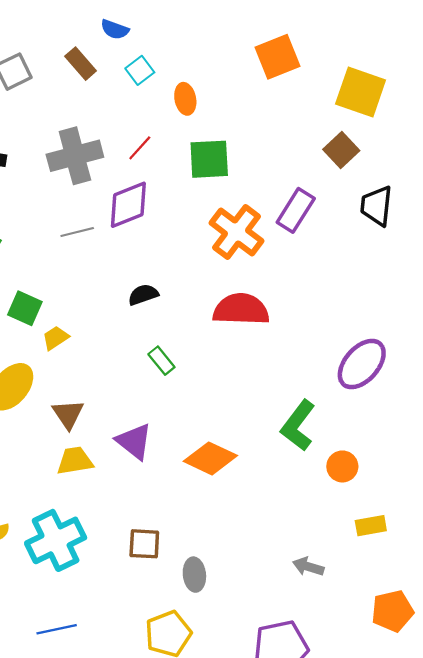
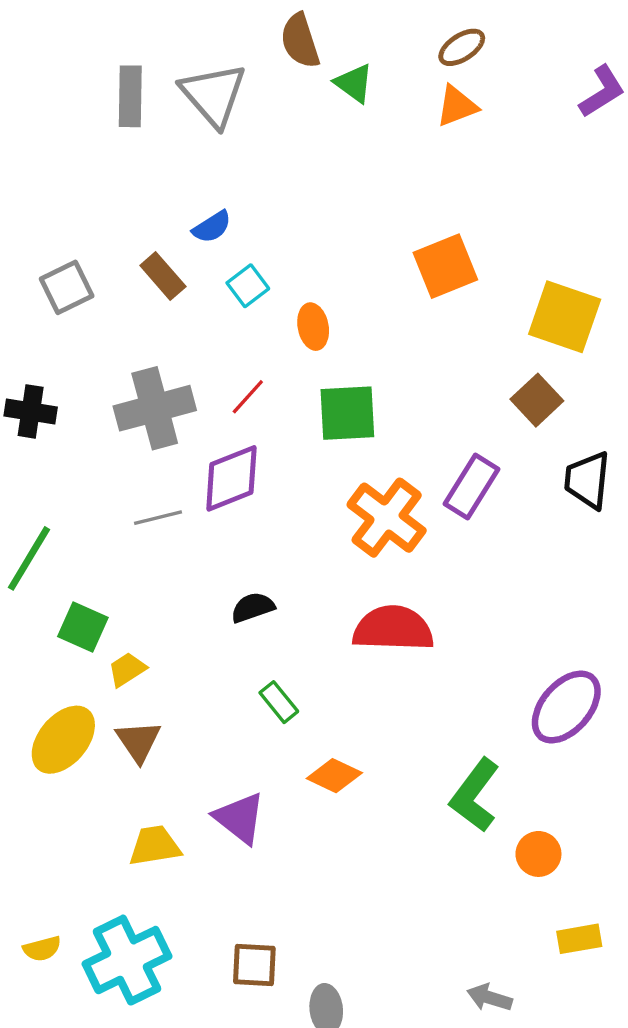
blue semicircle: (115, 29) -> (212, 227), turned -52
brown triangle: (68, 414) -> (138, 741), moved
orange diamond: (210, 458) -> (334, 776), moved, size x0.7

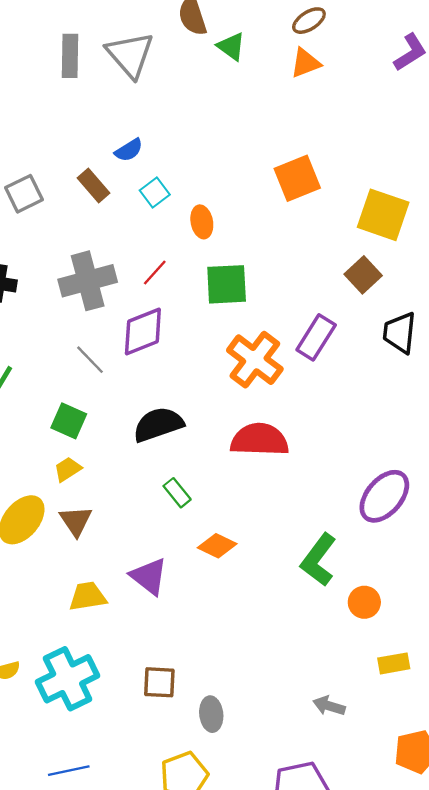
gray line: (158, 518) -> (90, 360), turned 60
black semicircle: (253, 607) -> (158, 424), size x1.6
green square: (83, 627) -> (69, 421), moved

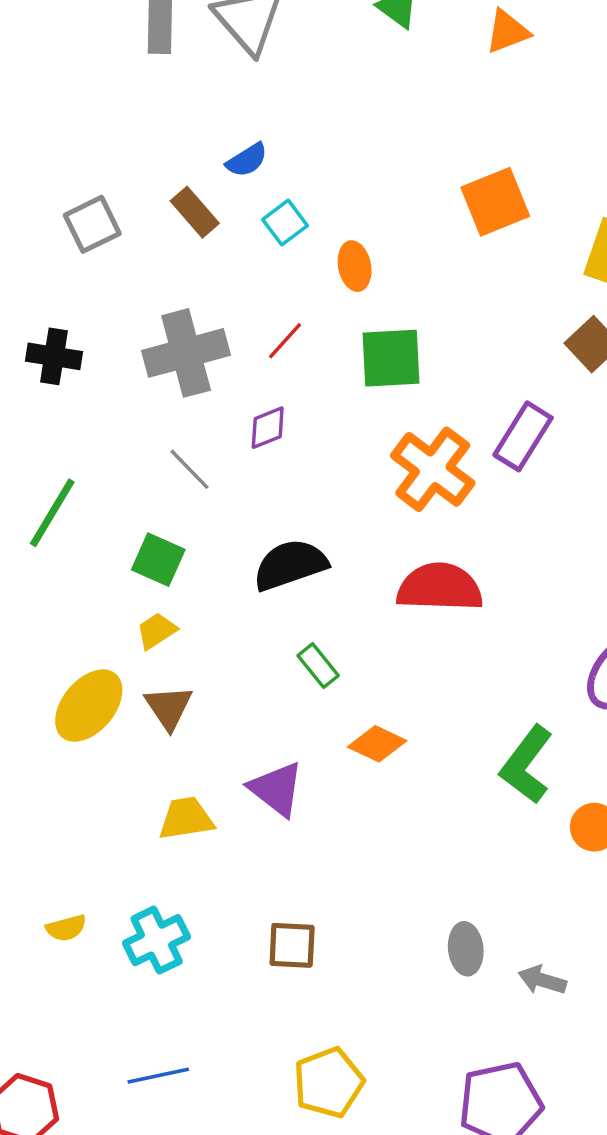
purple diamond: (143, 331) -> (268, 428), size x0.6
cyan cross: (68, 679) -> (157, 940), size x0.7
gray ellipse: (211, 714) -> (466, 949), moved

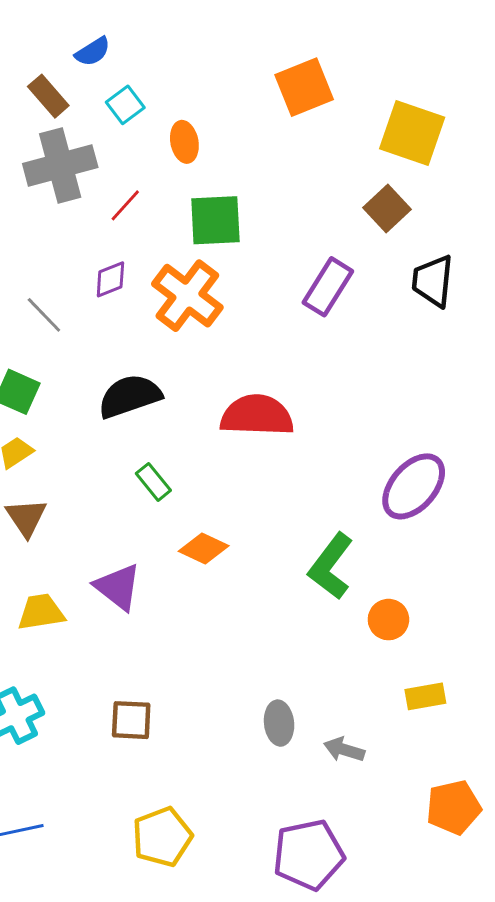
gray cross: (186, 353) -> (60, 166), moved
orange cross: (433, 469) -> (187, 296), moved

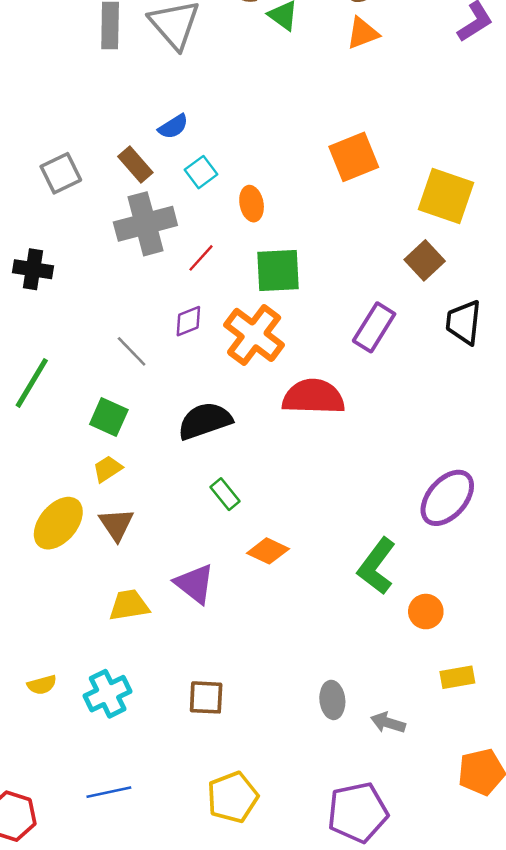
red semicircle: (257, 415) -> (313, 397), moved

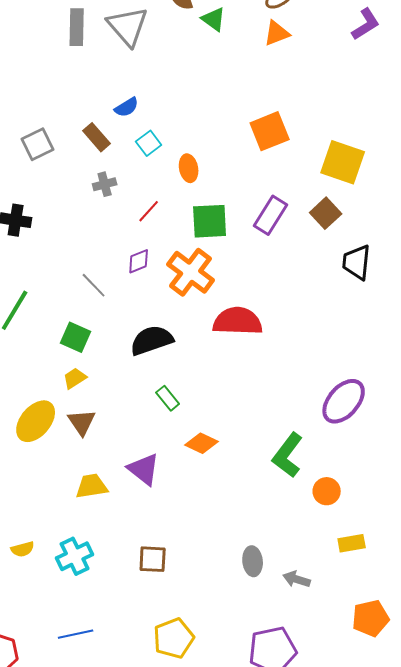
gray cross: (145, 224) -> (105, 184), size x0.5
purple rectangle: (374, 327) -> (271, 215), moved

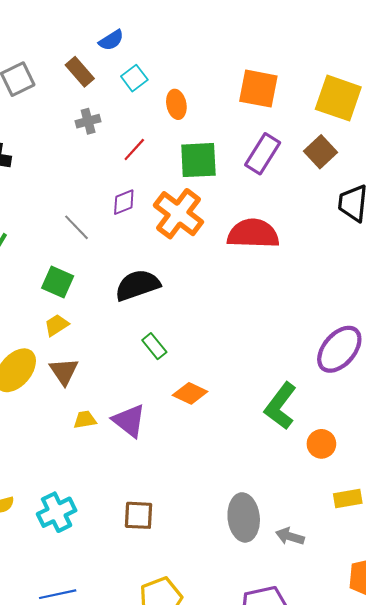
orange square: (270, 131) -> (258, 89), moved, turned 33
red semicircle: (238, 321) -> (253, 234), moved
yellow trapezoid: (92, 486) -> (85, 420), moved, size x0.7
gray ellipse: (253, 561) -> (244, 517), size x1.5

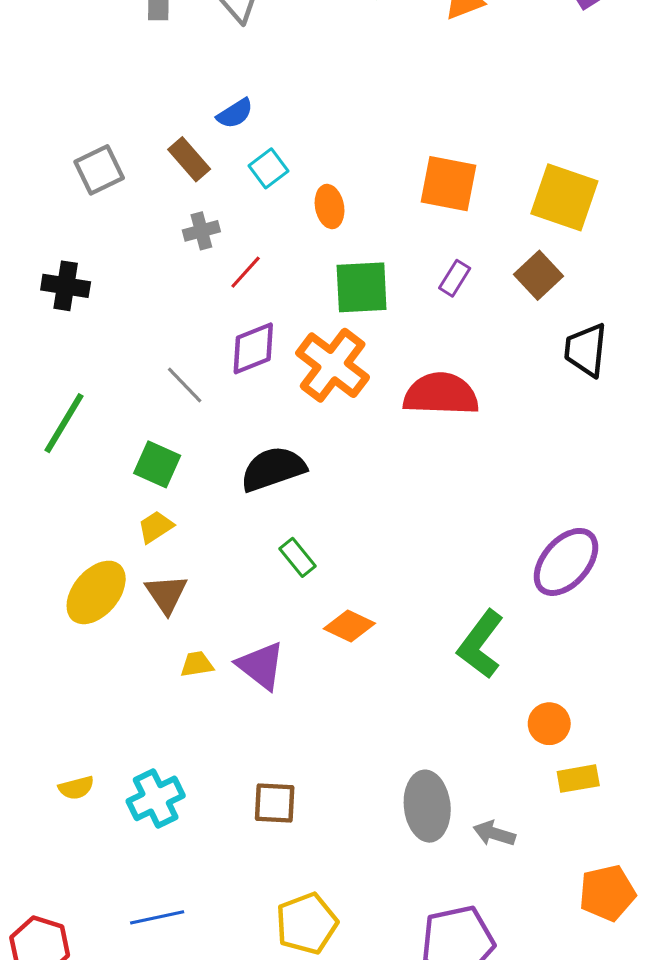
red line: (134, 150) -> (246, 272), moved
purple rectangle: (263, 154) -> (455, 278), size x0.6
purple diamond: (124, 202) -> (253, 348), size x1.4
orange circle: (321, 444) -> (549, 724), moved

